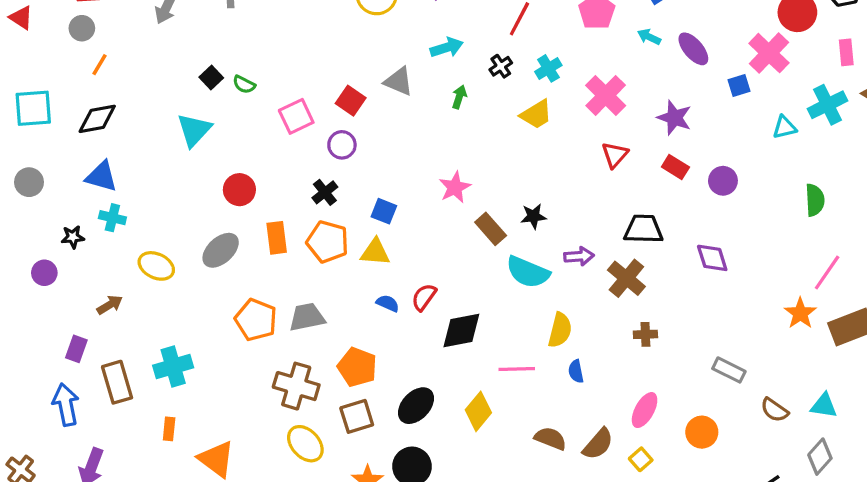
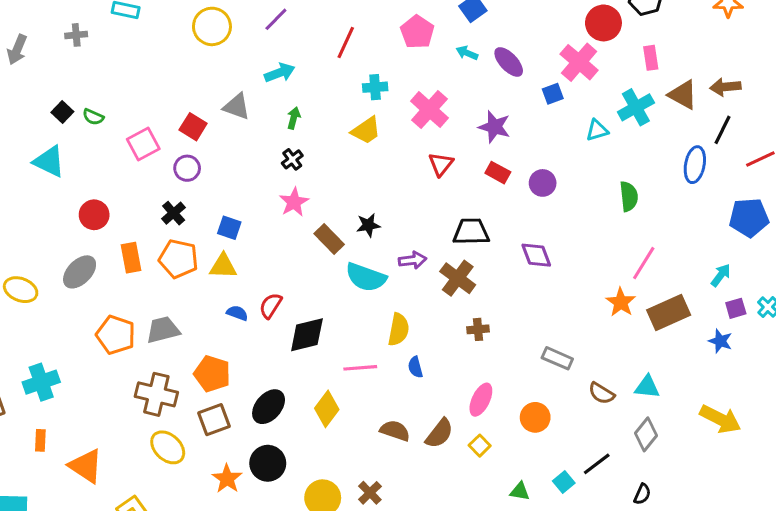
black cross: (501, 66) -> (292, 159), moved
cyan cross: (548, 68) -> (375, 87), turned 30
cyan triangle: (194, 130) -> (49, 162), turned -44

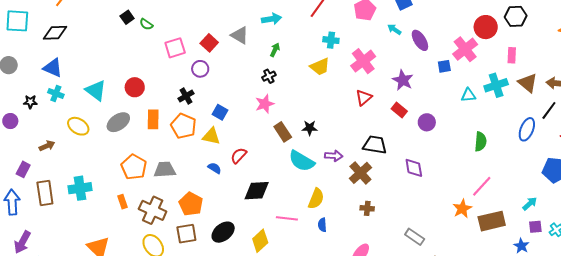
cyan triangle: (49, 162) -> (96, 90), moved
red semicircle: (271, 306) -> (239, 156), moved
orange rectangle: (40, 440) -> (122, 202), moved, turned -32

